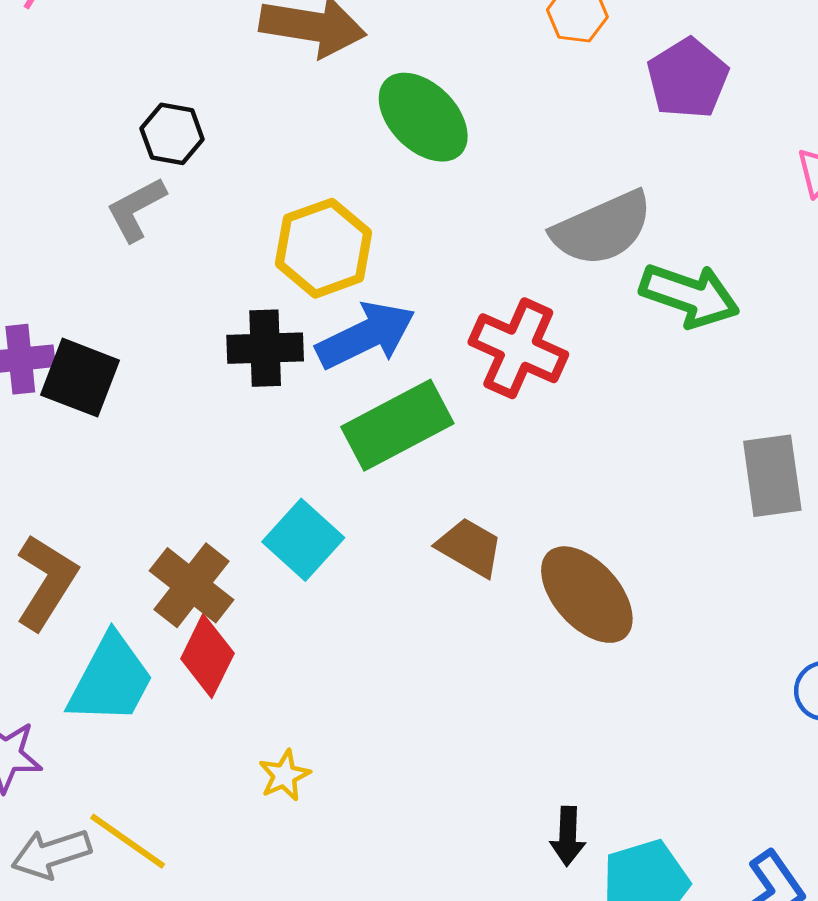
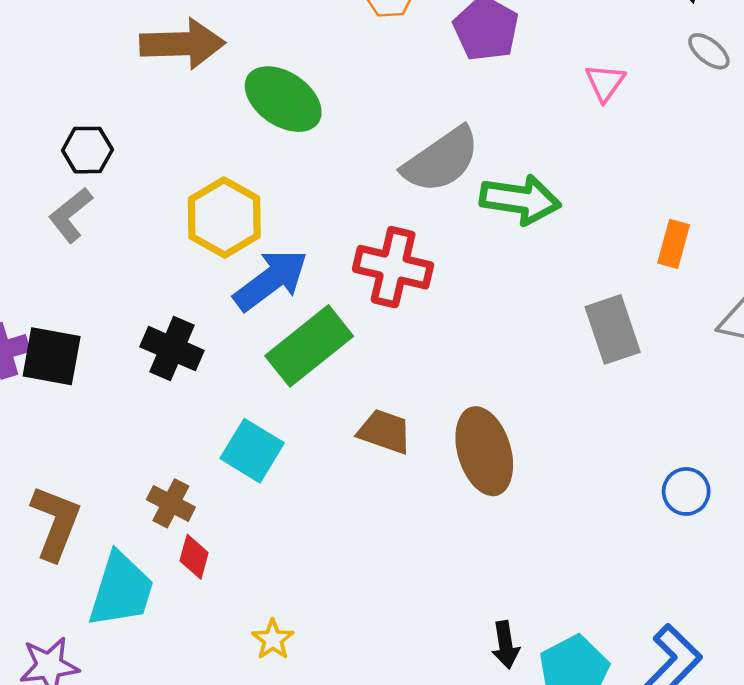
black cross: (265, 348) -> (172, 349), moved, turned 36
brown cross: (192, 585) -> (171, 503), size x0.7
brown ellipse: (587, 595) -> (484, 451), turned 36
red diamond: (207, 656) -> (194, 557), size x0.7

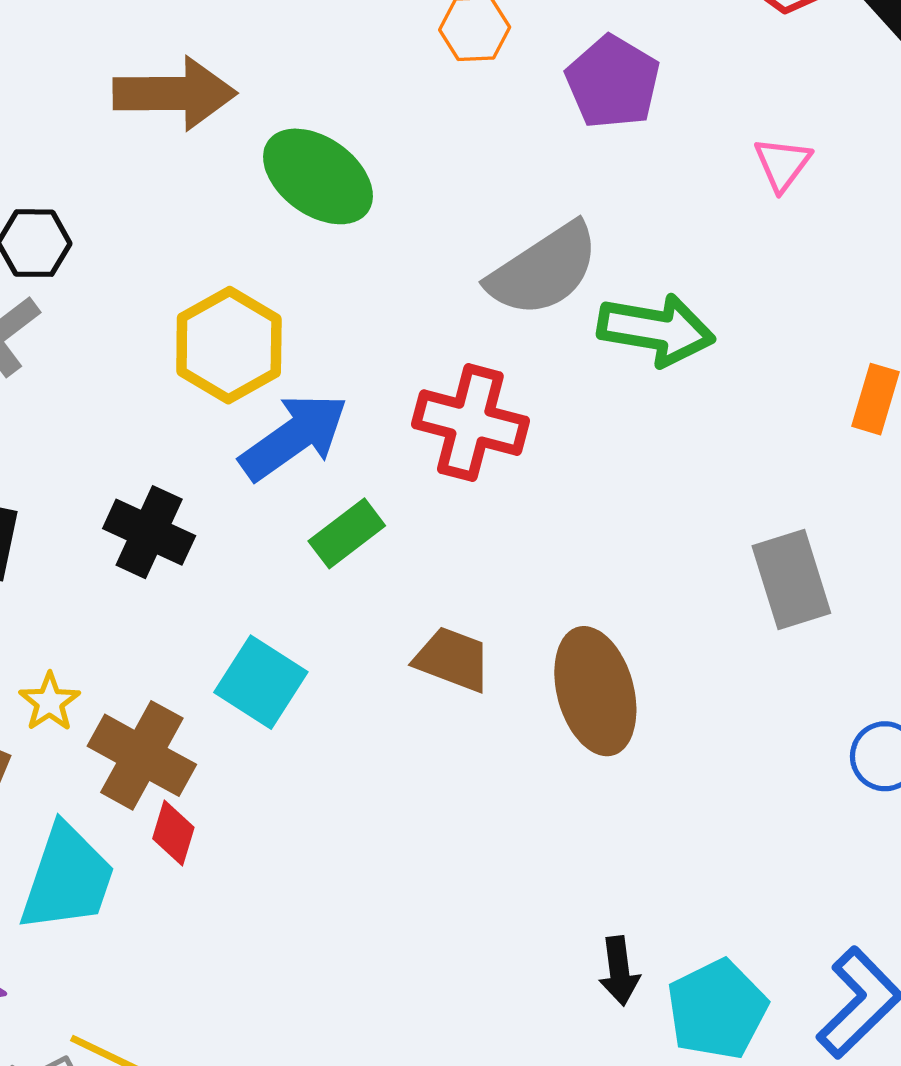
gray rectangle: (613, 329) -> (791, 580), moved
green rectangle: (309, 346) -> (347, 533), size x0.6
brown cross: (171, 503) -> (142, 755), size x1.5
yellow star: (273, 639) -> (50, 702), moved

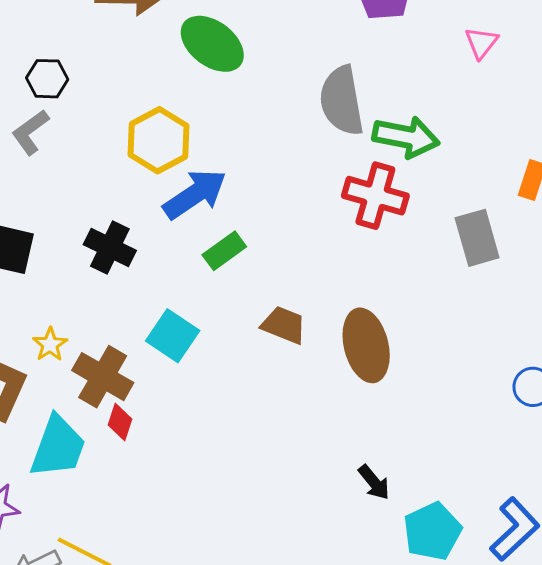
gray semicircle: (544, 270) -> (342, 101), turned 112
red cross: (470, 423) -> (375, 196), moved
gray rectangle: (791, 580) -> (477, 238), moved
black arrow: (619, 971) -> (374, 482), moved, turned -33

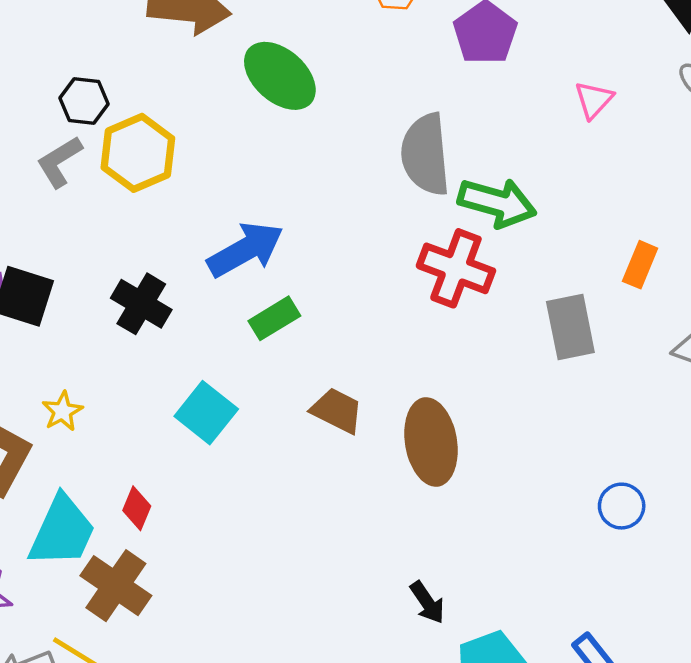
yellow hexagon: (159, 140) -> (138, 153), moved
brown cross: (103, 377) -> (116, 586), moved

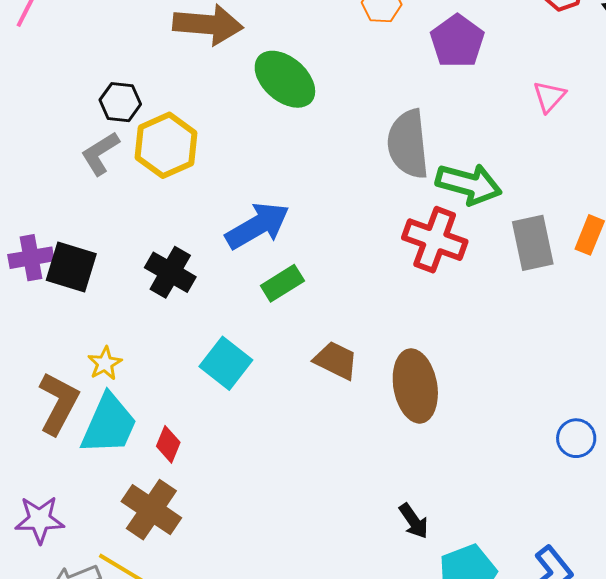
gray rectangle: (570, 327) -> (533, 243), moved
cyan trapezoid: (62, 531) -> (109, 424), moved

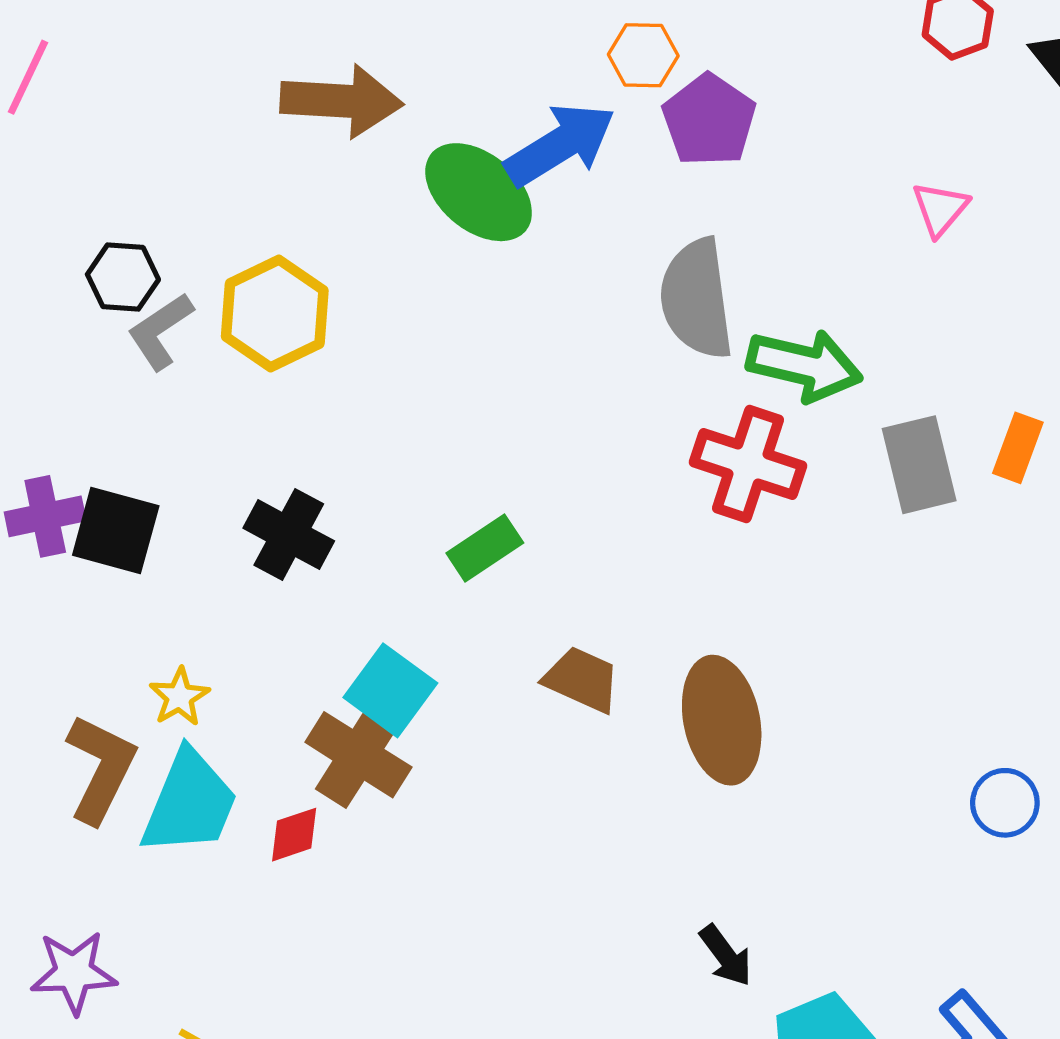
purple pentagon: (457, 41) -> (709, 120), moved
black hexagon: (120, 102) -> (123, 277), moved
blue arrow: (257, 226) -> (560, 145), moved
red diamond: (168, 444) -> (294, 835), turned 51
brown cross: (151, 510) -> (358, 755), moved

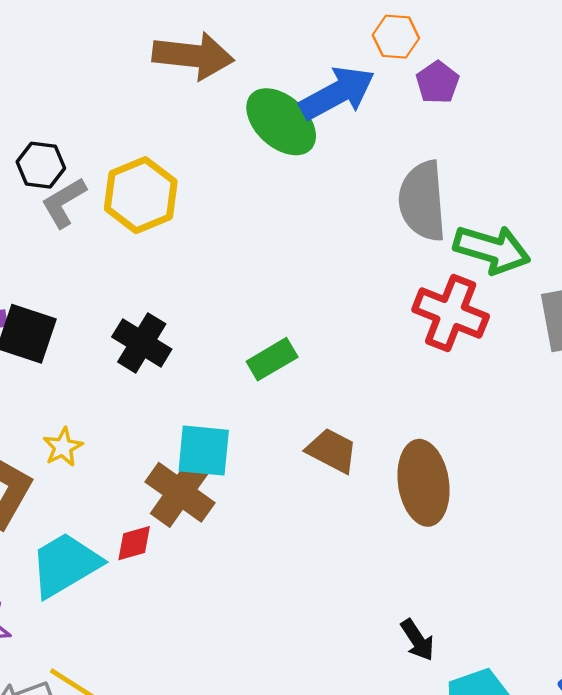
purple pentagon: (709, 120) -> (437, 82), size x0.7
cyan square: (390, 690) -> (204, 451), turned -34
cyan trapezoid: (190, 803) -> (65, 565), moved, turned -146

